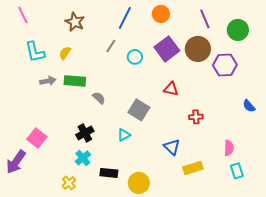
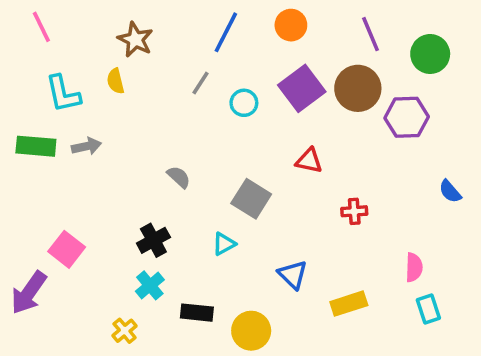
yellow semicircle: (65, 53) -> (115, 81), moved, turned -48
green rectangle: (75, 81) -> (36, 146), moved
blue triangle: (172, 147) -> (293, 275), moved

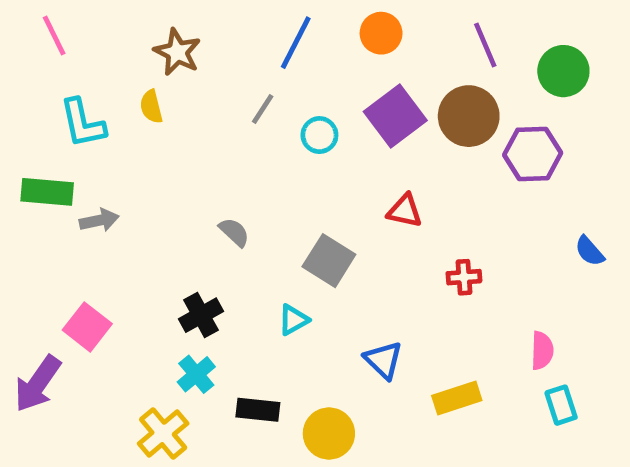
gray arrow: (87, 146) -> (99, 220), moved
yellow cross: (125, 331) -> (163, 433), size x1.5

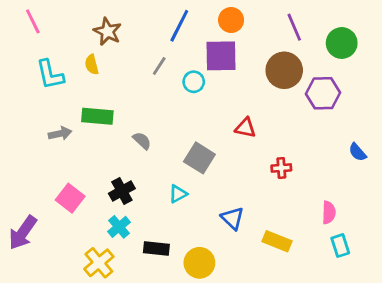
purple square: (395, 116) -> (221, 56), moved, turned 36
green rectangle: (47, 192) -> (97, 116), moved
pink square: (87, 327) -> (70, 198), moved
yellow rectangle: (457, 398) -> (277, 241), turned 40

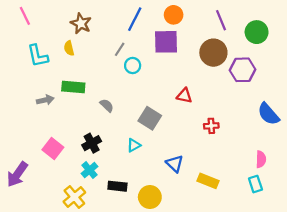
cyan circle: (194, 82) -> (133, 65), moved
blue semicircle: (357, 152) -> (268, 114), size x1.6
pink semicircle: (329, 213) -> (261, 159), moved

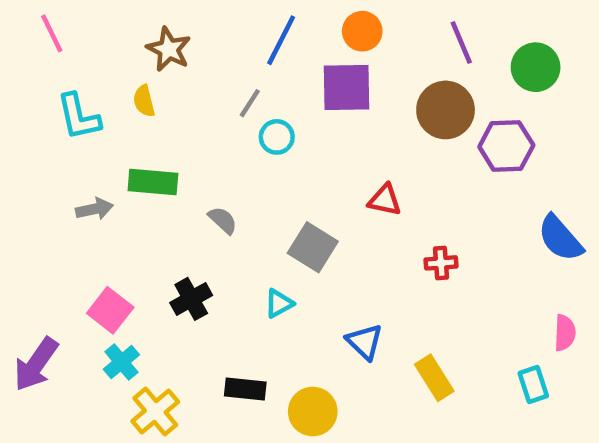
pink semicircle: (261, 159) -> (565, 333), moved
cyan cross: (89, 170) -> (121, 362), moved
yellow rectangle: (208, 181) -> (434, 378), turned 36

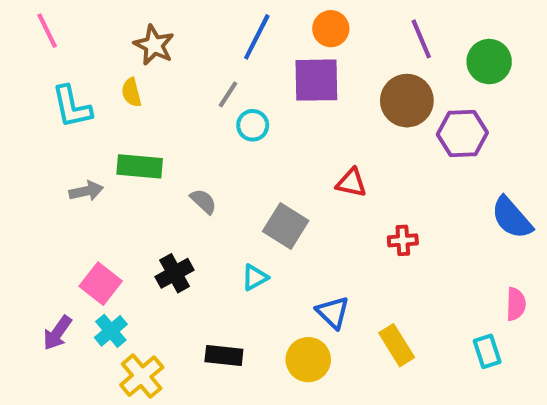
purple arrow: (36, 364) -> (57, 333), moved, size x0.7
yellow circle: (313, 412) -> (308, 360), moved

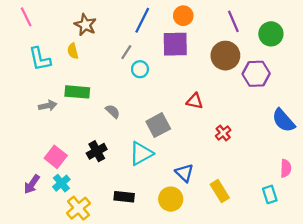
gray square: (286, 226) -> (158, 125), turned 30
red cross: (403, 240) -> (223, 133), turned -35
cyan triangle: (255, 277) -> (141, 153), size x1.6

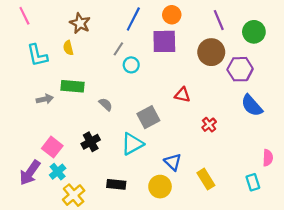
blue semicircle: (283, 120) -> (252, 105), moved
purple arrow: (32, 184) -> (30, 173), size x1.4

